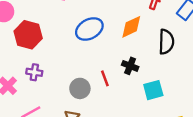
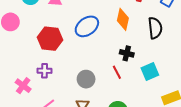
orange diamond: (131, 27) -> (123, 19), turned -45
red hexagon: (28, 35) -> (50, 39), moved
red line: (105, 78) -> (117, 72), moved

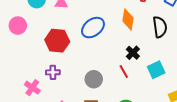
black cross: (127, 53) -> (133, 53), turned 32

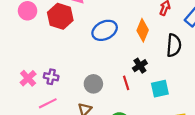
red hexagon: (57, 41) -> (60, 16), moved
purple cross: (53, 72) -> (51, 77), moved

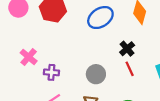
black cross: (140, 66) -> (127, 49), moved
pink cross: (28, 78) -> (29, 57), moved

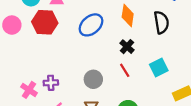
black cross: (127, 49) -> (127, 47), moved
pink cross: (29, 57) -> (29, 90), moved

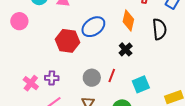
red hexagon: (45, 22) -> (68, 41), moved
cyan square: (159, 68) -> (141, 84), moved
red line: (125, 70) -> (112, 76), moved, turned 48

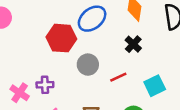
red line: (112, 76) -> (118, 77), turned 48
gray circle: (92, 78) -> (88, 65), moved

